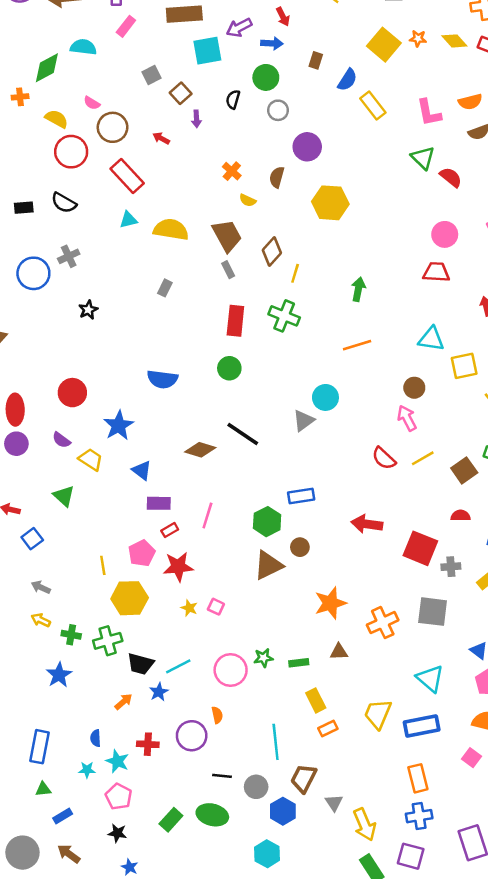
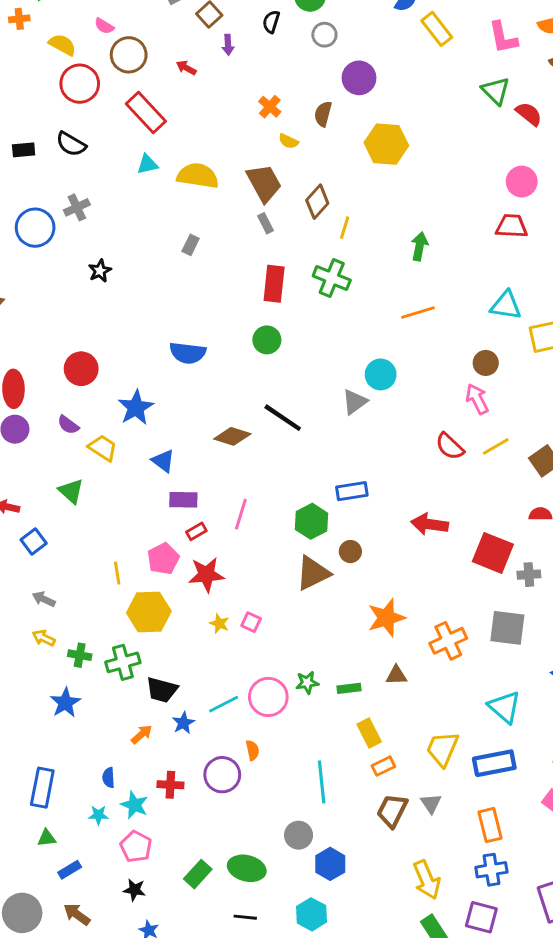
cyan line: (178, 666) -> (224, 704), moved
black line: (222, 776) -> (245, 917), moved
brown trapezoid: (304, 778) -> (392, 811), moved
gray triangle: (334, 803) -> (431, 803), moved

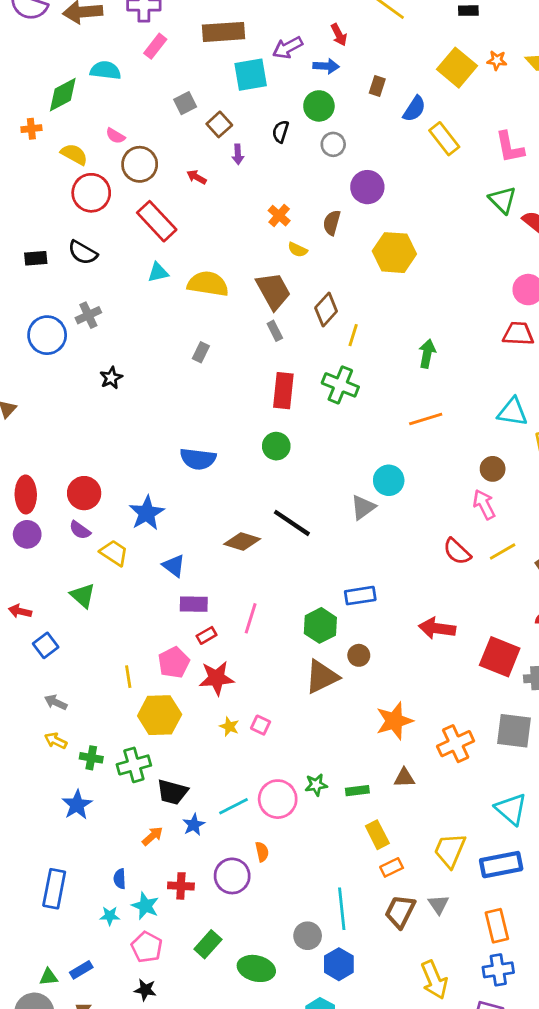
red circle: (81, 369) -> (84, 493), moved
cyan line: (322, 782) -> (342, 909), moved
green triangle: (47, 838) -> (49, 977), moved
green rectangle: (198, 874) -> (208, 944), moved

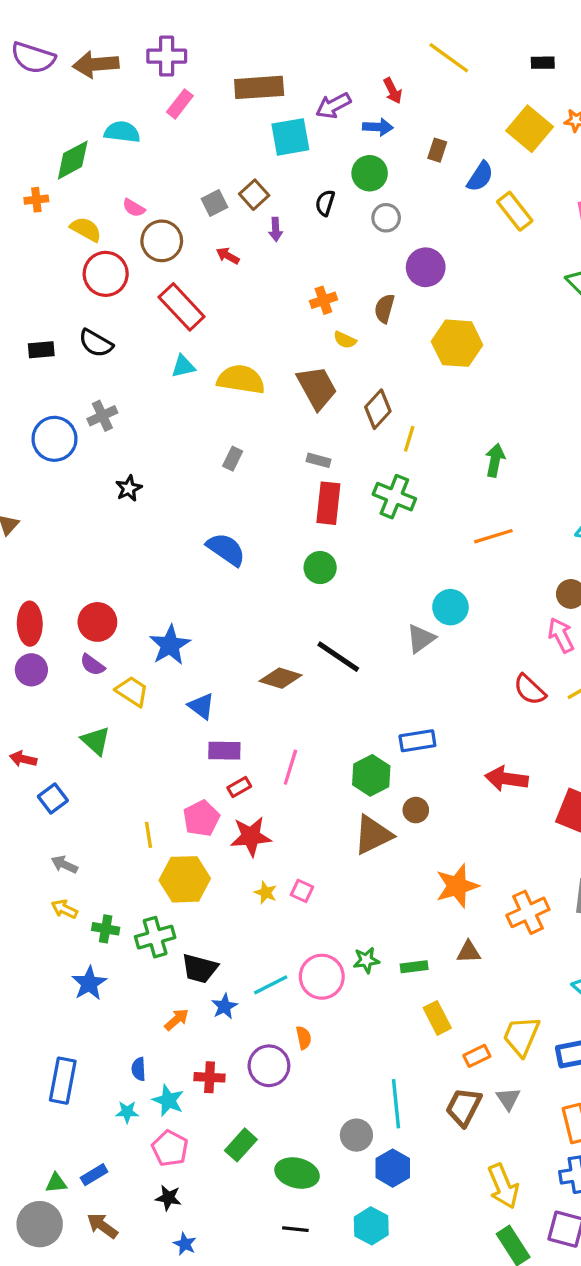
gray square: (185, 103) -> (215, 203), moved
orange cross: (279, 216) -> (323, 300), turned 30
gray rectangle: (275, 331) -> (318, 460), moved, turned -48
blue semicircle: (198, 459) -> (226, 549), moved, turned -152
orange rectangle: (392, 867) -> (477, 1056), moved

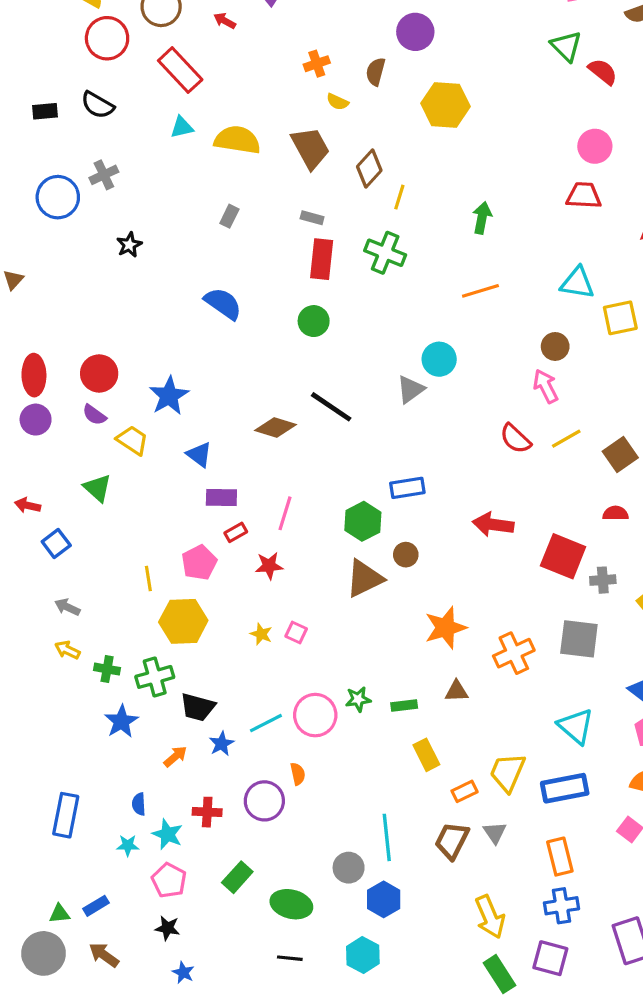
red star: (251, 836) -> (269, 566), moved, size x0.7
blue star: (89, 983) -> (121, 721), moved

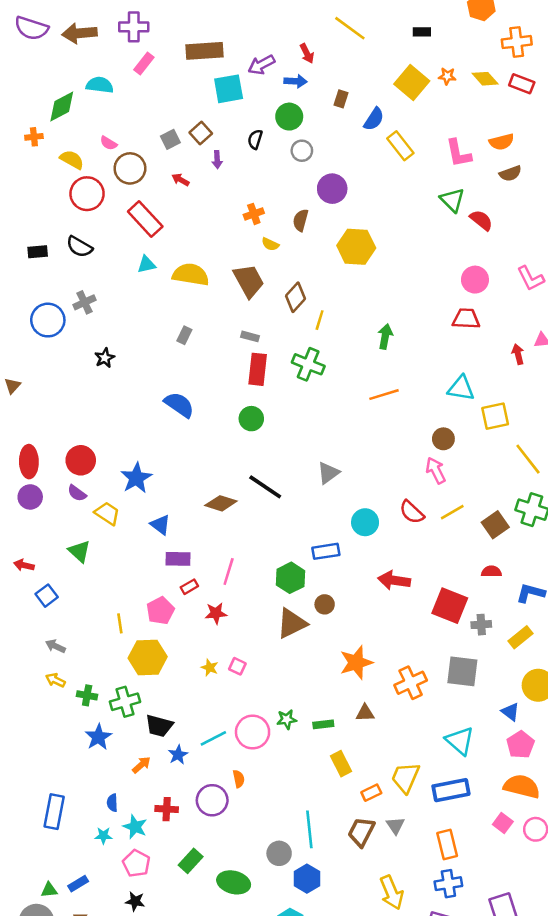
cyan circle: (439, 359) -> (365, 522), moved

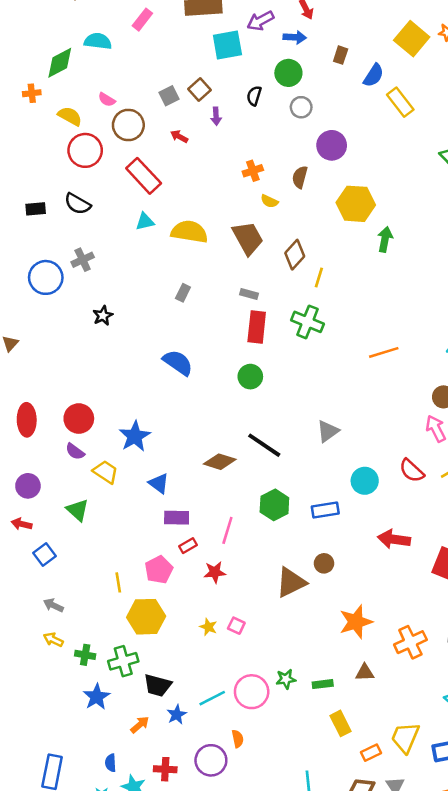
green arrow: (385, 336) -> (385, 239), moved
purple circle: (30, 497) -> (28, 486), moved
green hexagon: (290, 578) -> (274, 505), moved

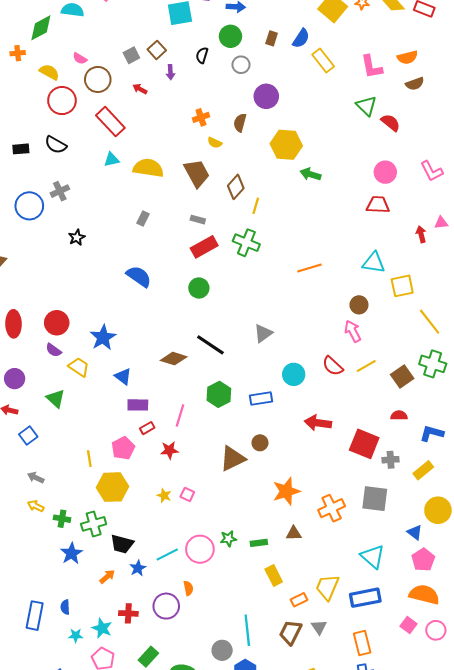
brown rectangle: (341, 55) -> (272, 38), moved
green arrow: (385, 239) -> (311, 174), turned -84
red rectangle: (257, 327) -> (204, 247), turned 55
blue semicircle: (111, 763) -> (65, 607), moved

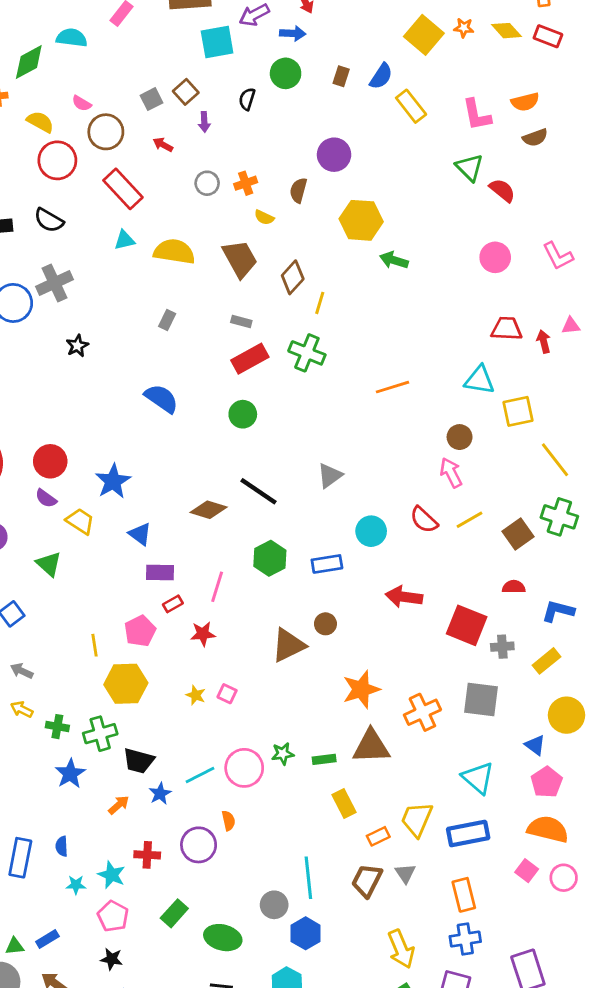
gray circle: (241, 65) -> (207, 183), moved
gray cross: (60, 191) -> (55, 283), size x1.4
red trapezoid: (378, 205) -> (507, 329), moved
brown triangle: (294, 533) -> (371, 746), size x1.8

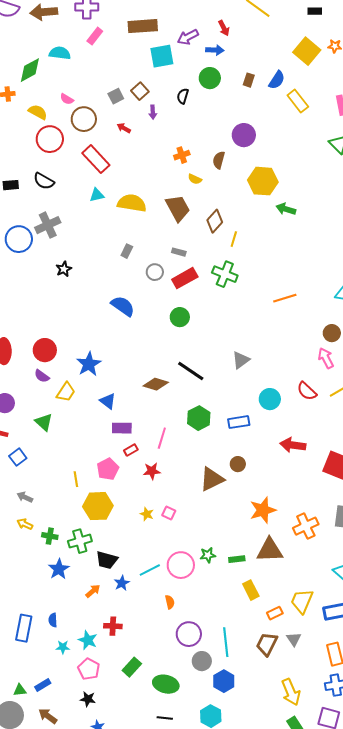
gray circle: (207, 183) -> (155, 272), moved
yellow trapezoid: (80, 521) -> (66, 392), turned 90
purple circle: (199, 845) -> (189, 634), moved

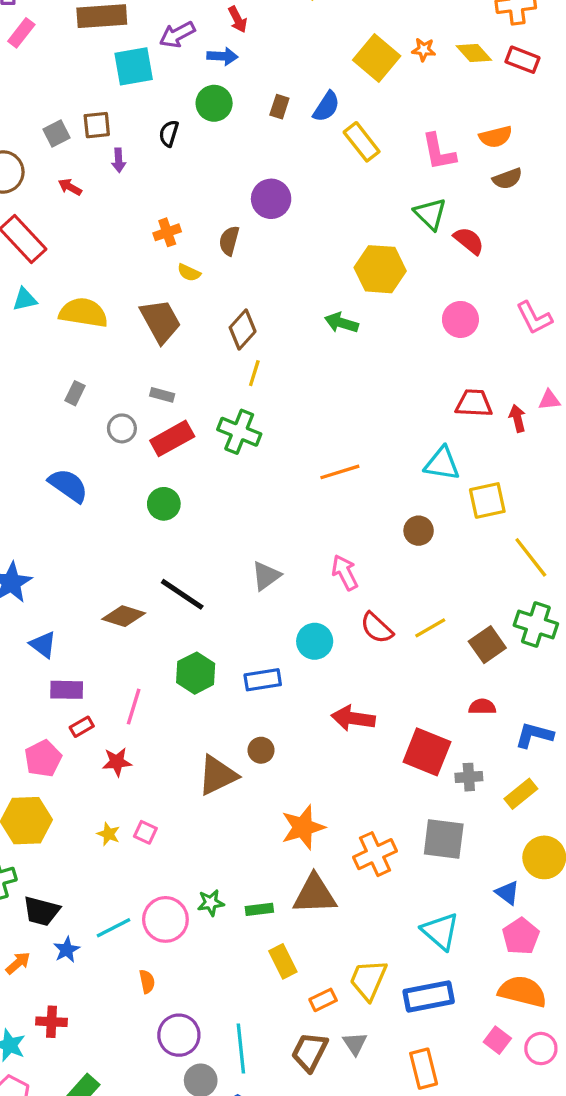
brown square: (140, 91) -> (97, 125), turned 36
yellow hexagon: (263, 181) -> (380, 269), moved
brown diamond: (215, 221) -> (243, 330), moved
pink arrow: (326, 358) -> (345, 573), moved

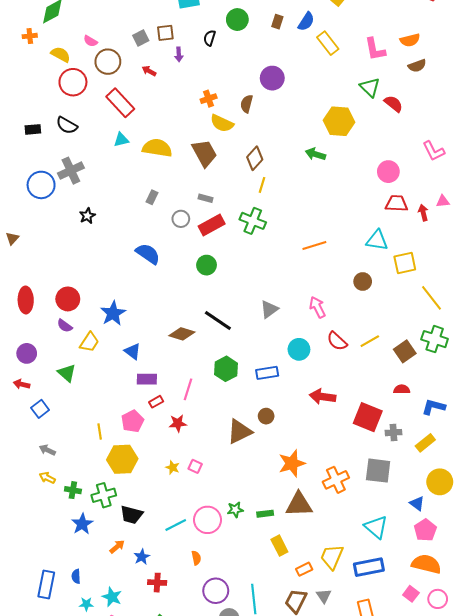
yellow semicircle: (189, 273) -> (222, 123), size x1.6
pink circle: (460, 319) -> (388, 172), moved
blue star: (67, 950) -> (142, 557), moved
red cross: (52, 1022) -> (157, 583), moved

